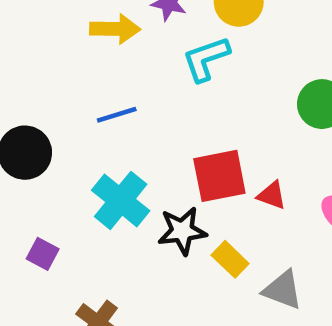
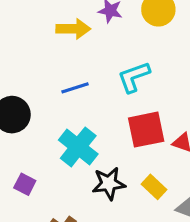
cyan L-shape: (206, 59) -> (134, 77), moved
black star: (182, 231) -> (109, 183), moved

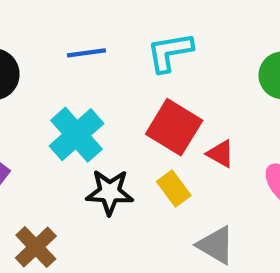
red square: (146, 130) -> (174, 127), turned 33
yellow rectangle: (154, 187) -> (174, 188), moved

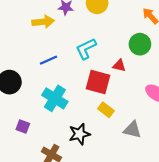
red triangle: (220, 154) -> (119, 66), moved
black star: (110, 192) -> (79, 134), moved

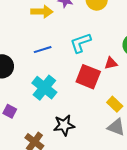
red triangle: (119, 66) -> (111, 63), turned -32
yellow rectangle: (106, 110) -> (115, 104), moved

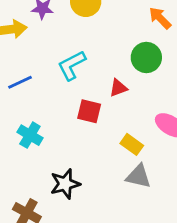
red square: (88, 77) -> (89, 111), size x0.7
cyan cross: (44, 88) -> (30, 135), size x0.7

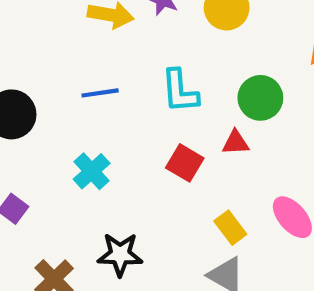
green circle: (146, 57) -> (260, 98), moved
cyan L-shape: (72, 65) -> (180, 91), turned -84

